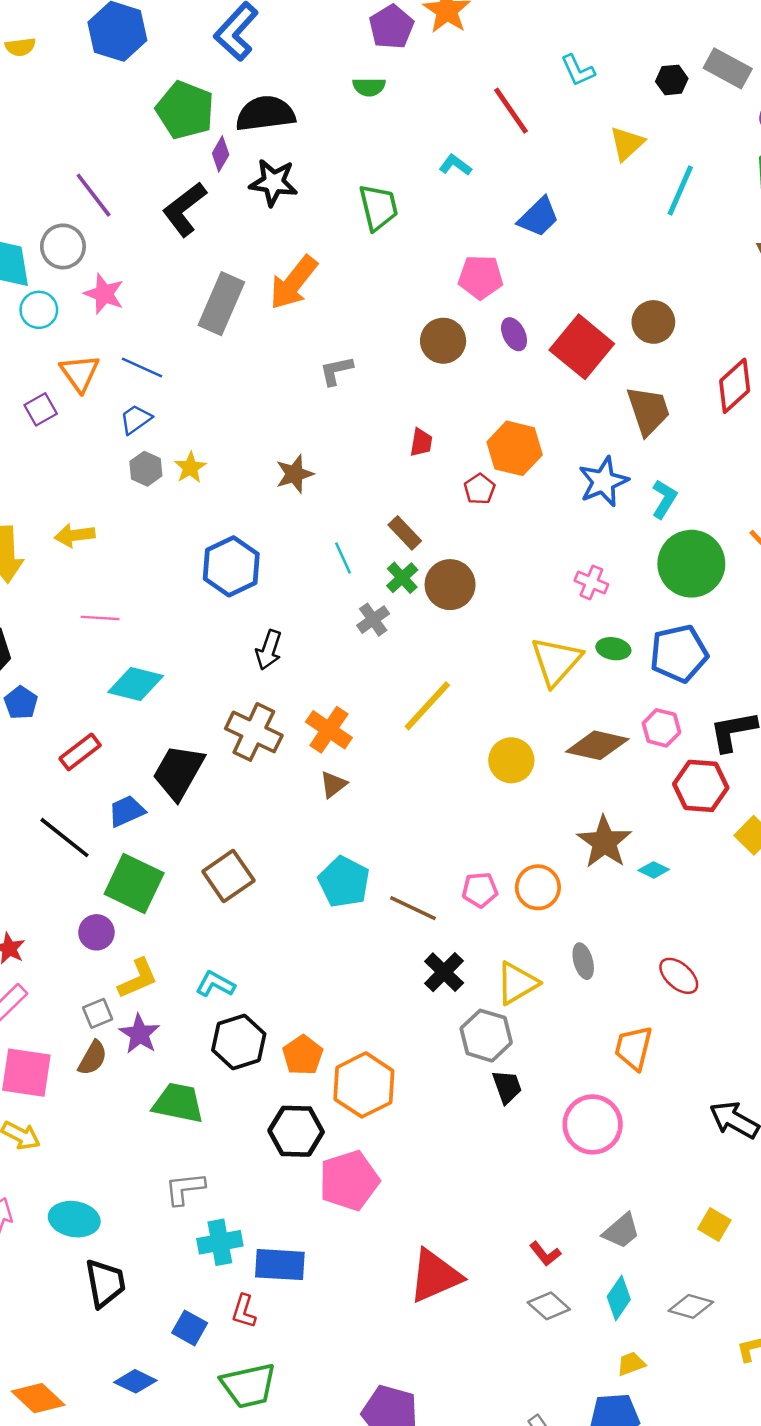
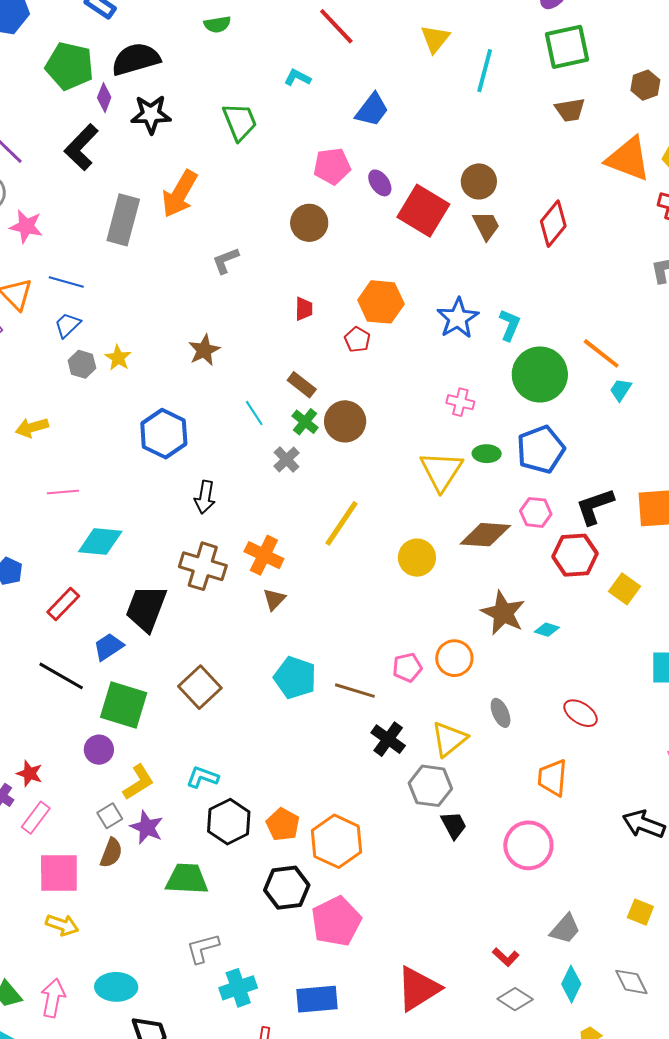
purple ellipse: (514, 334) -> (380, 183), moved
brown trapezoid: (648, 411) -> (486, 226), moved, size x0.7
blue rectangle: (280, 1265) -> (317, 999), moved
gray diamond: (691, 1306) -> (631, 982), turned 57

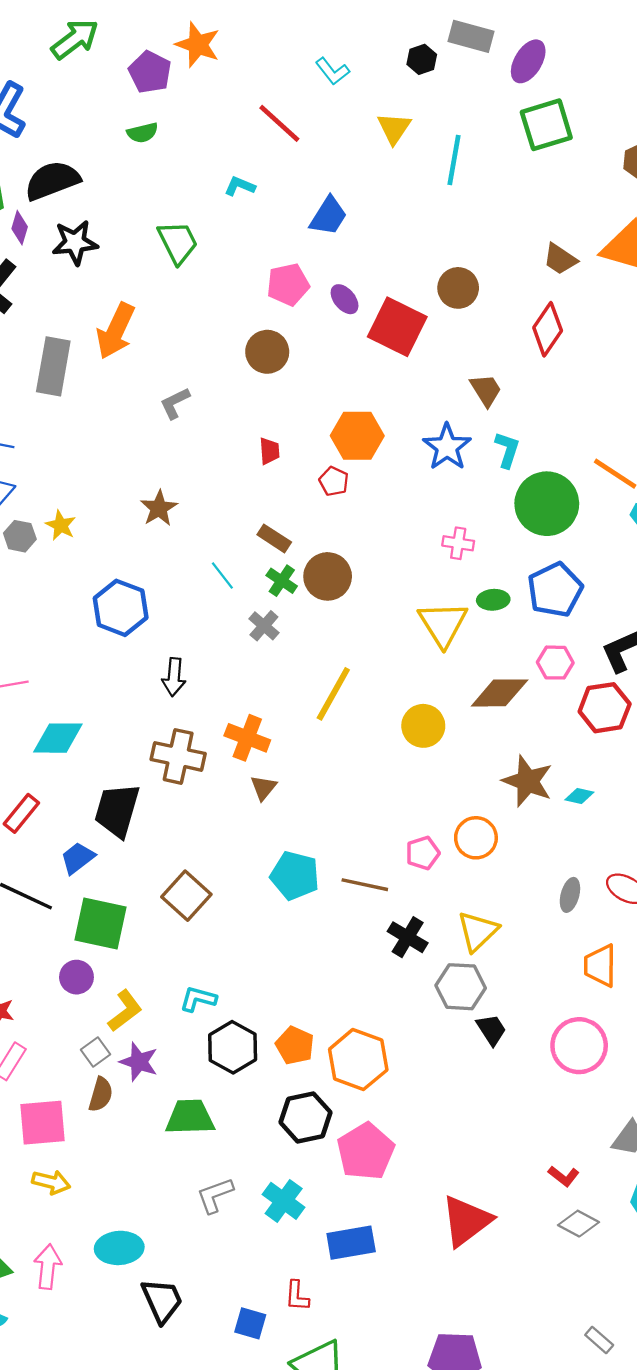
brown trapezoid: (570, 110) -> (560, 259), moved, turned 48
brown trapezoid: (486, 226) -> (486, 390), moved
gray ellipse: (501, 713) -> (570, 895), moved, turned 44
cyan cross: (238, 988) -> (284, 1201), moved, turned -30

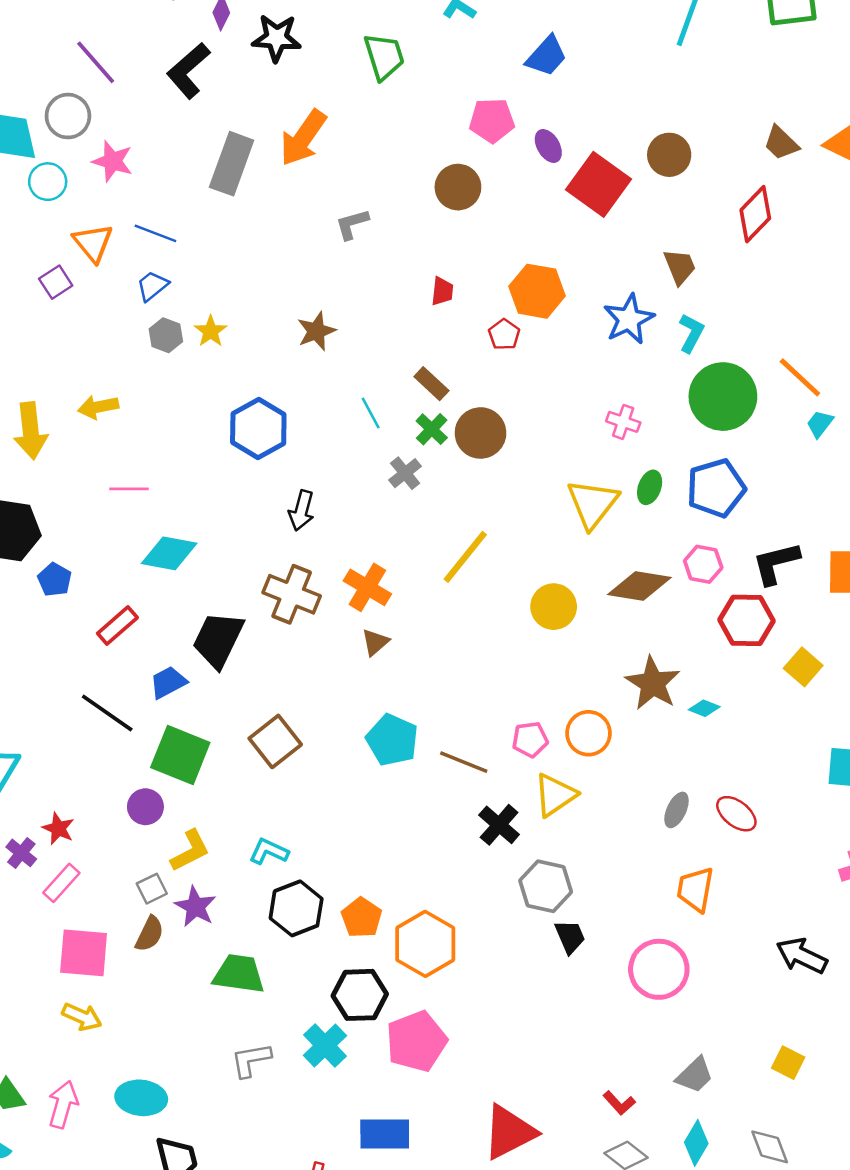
green ellipse: (493, 600) -> (650, 487), turned -76
yellow triangle: (478, 931) -> (555, 795), moved
cyan cross: (284, 1201) -> (325, 1045), moved

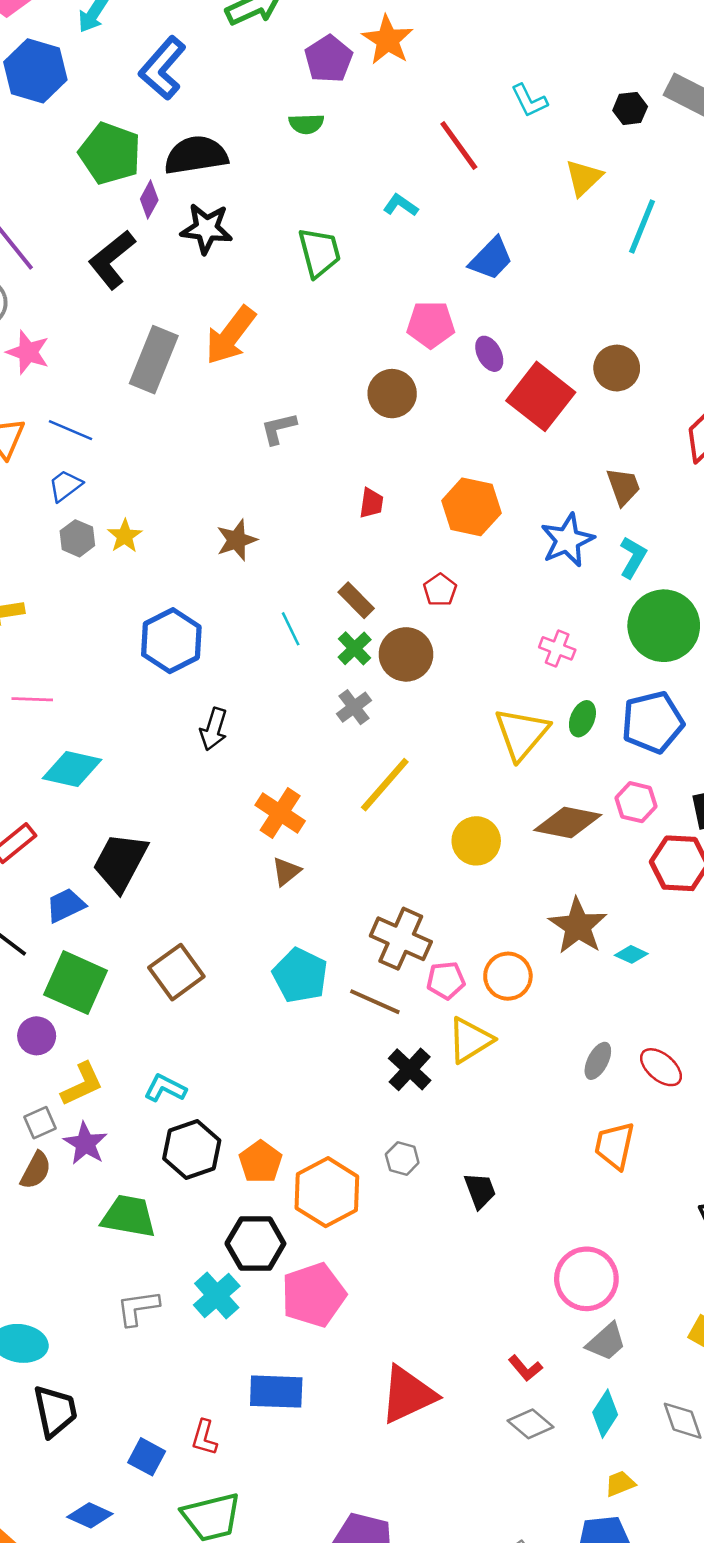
red pentagon: (504, 335) -> (440, 590), moved
gray cross: (405, 473) -> (354, 707), moved
brown cross: (292, 594) -> (401, 939), moved
gray hexagon: (546, 886) -> (402, 1158), moved, size x0.6
pink circle: (659, 969) -> (586, 1279), moved

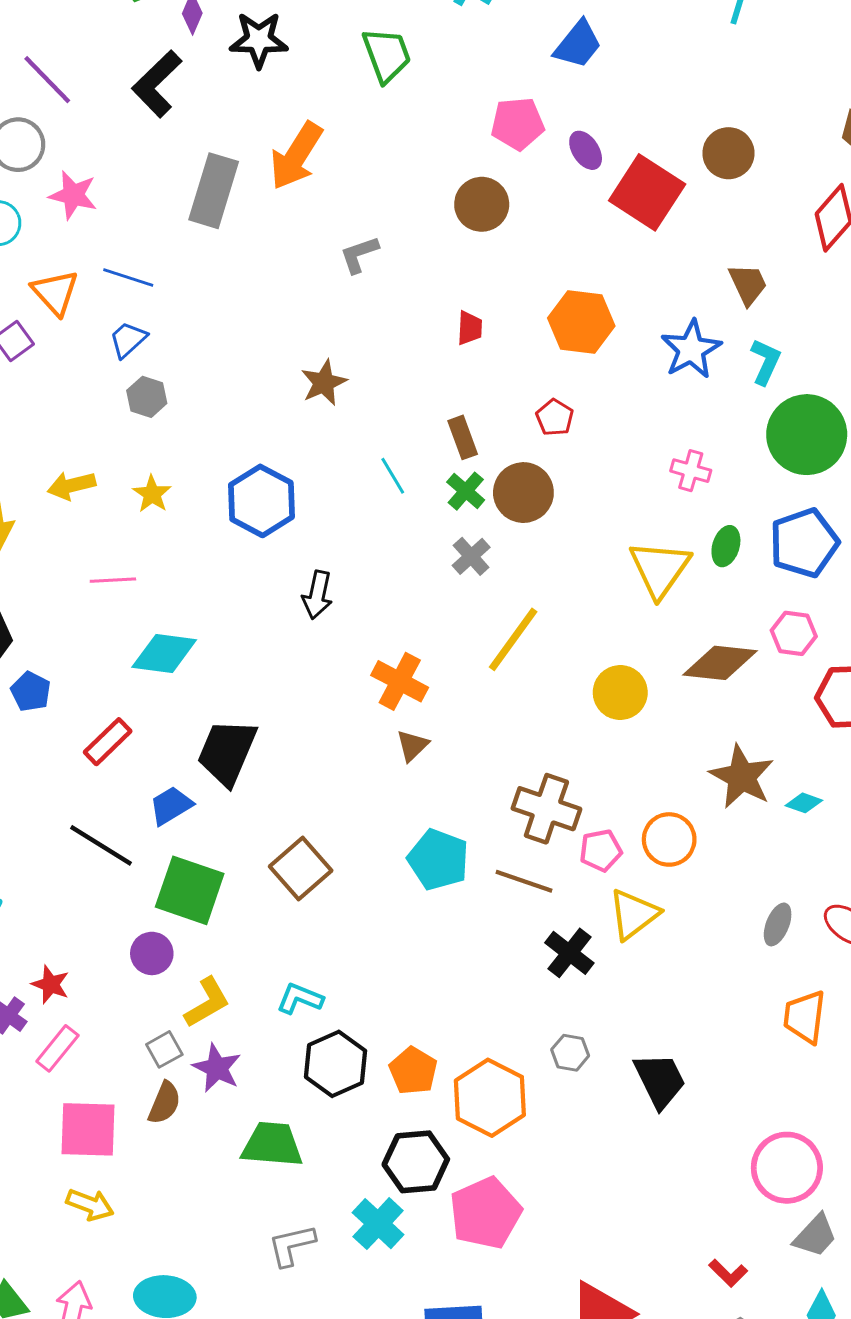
yellow star: (125, 536) -> (152, 494), moved
brown rectangle: (356, 600) -> (463, 437), turned 30
black trapezoid: (480, 1190) -> (660, 1080), size x1.4

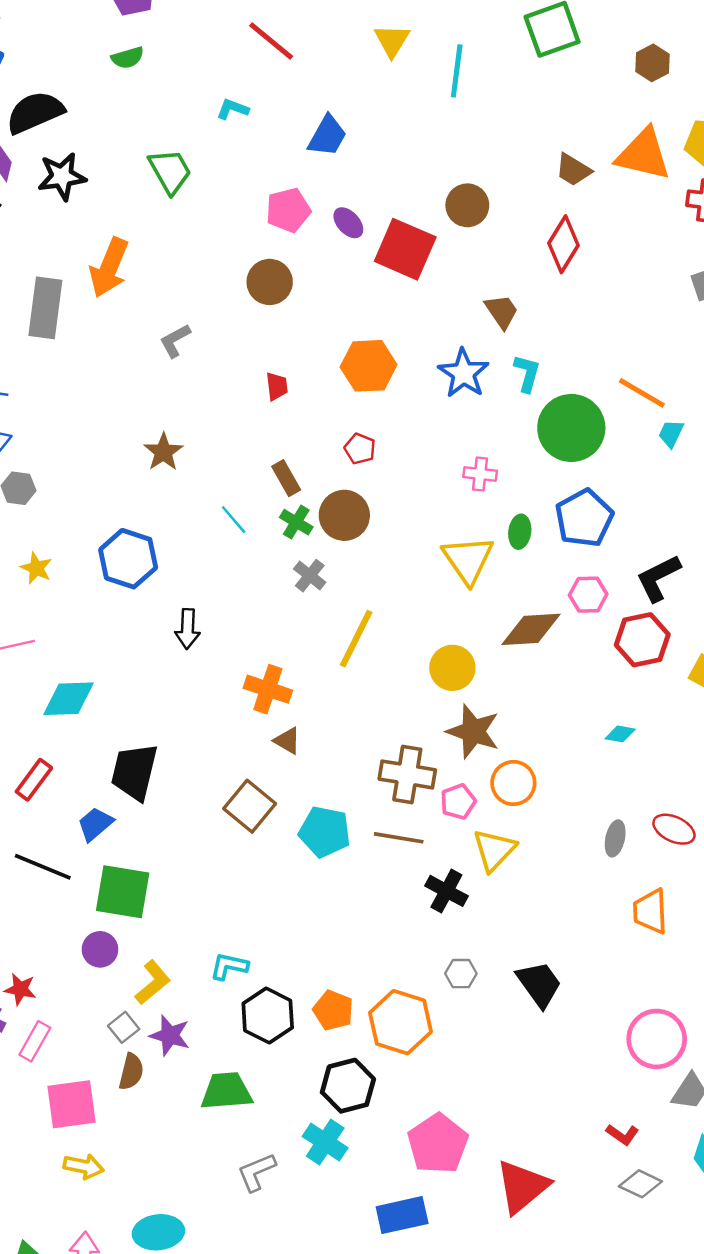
brown triangle: (412, 746) -> (287, 741), turned -36
brown star: (742, 777) -> (473, 731), moved
brown square: (301, 869) -> (250, 806), moved
pink pentagon: (485, 1213) -> (438, 1144), moved

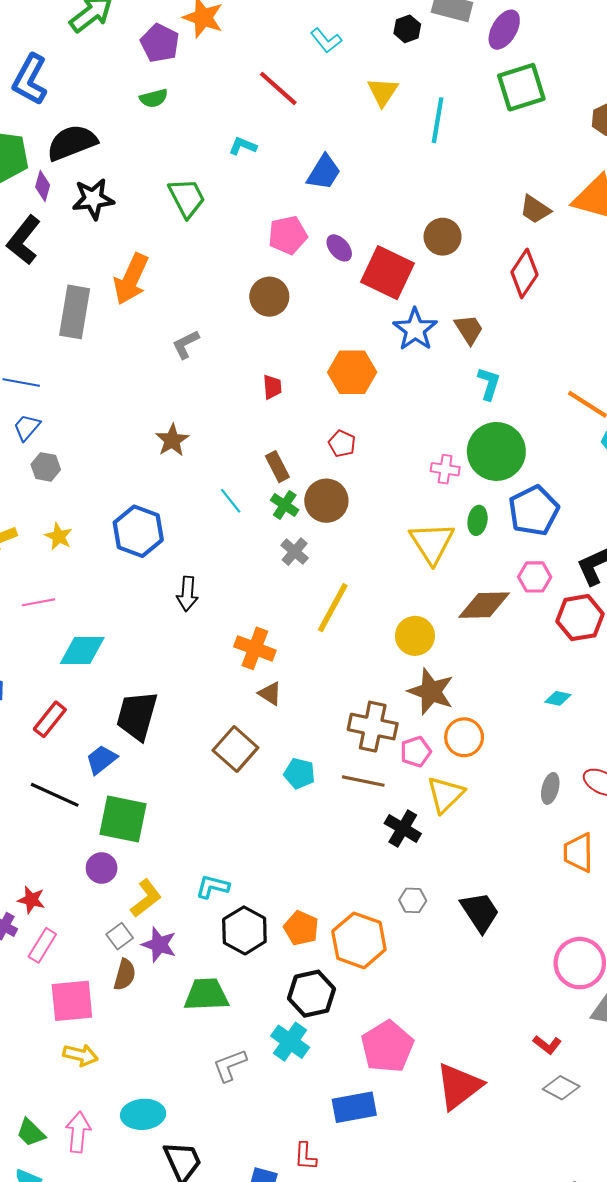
blue star: (464, 373) -> (415, 329), moved
green circle: (571, 428) -> (496, 451), moved
cyan pentagon: (325, 832) -> (299, 773), size x0.7

